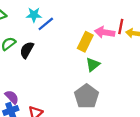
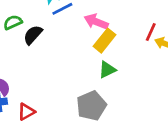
pink arrow: (105, 32) -> (96, 22), moved

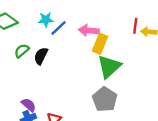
green triangle: (107, 70) -> (109, 66), size x1.6

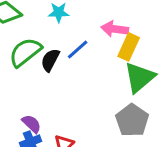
blue line: (59, 28) -> (78, 49), moved
green semicircle: (22, 51) -> (25, 52), size x1.6

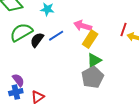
green triangle: (139, 77) -> (94, 60), size x0.7
gray pentagon: (132, 120) -> (92, 77), moved

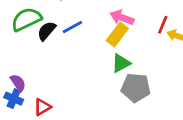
pink arrow: (83, 26) -> (122, 18), moved
gray pentagon: (92, 77) -> (136, 88), moved, turned 30
blue cross: (16, 92) -> (14, 99), turned 32

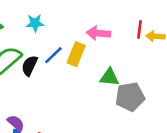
yellow rectangle: (117, 35) -> (76, 54), moved
green triangle: (121, 63) -> (109, 77), turned 48

